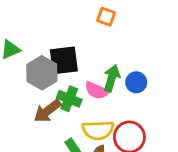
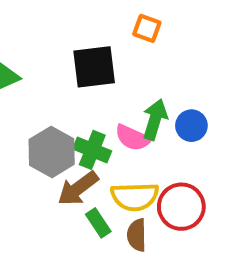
black square: (64, 60) -> (94, 67), moved
gray hexagon: (42, 73) -> (52, 152), moved
brown arrow: (47, 111) -> (78, 188), moved

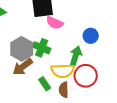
green arrow: (155, 120) -> (76, 56), moved
pink semicircle: (133, 138) -> (55, 23), moved
brown arrow: (78, 188) -> (23, 67), moved

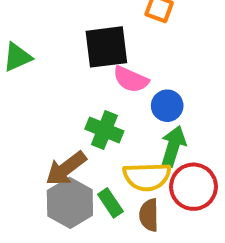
blue circle: (91, 36) -> (167, 106), moved
gray hexagon: (22, 49) -> (70, 203), moved

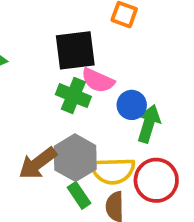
green cross: (104, 130) -> (73, 96), moved
green arrow: (173, 146) -> (149, 124), moved
gray hexagon: (70, 203) -> (75, 158), moved

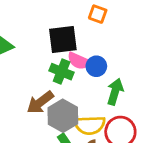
blue circle: (132, 105) -> (96, 66), moved
brown arrow: (38, 163) -> (40, 102), moved

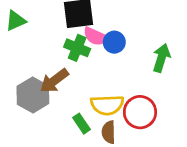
green arrow: (115, 92) -> (161, 58), moved
gray hexagon: (63, 116) -> (33, 95), moved

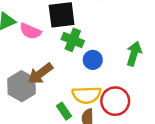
pink semicircle: (96, 36) -> (30, 31), moved
blue circle: (114, 42) -> (93, 60), moved
green cross: (77, 48) -> (73, 40), moved

